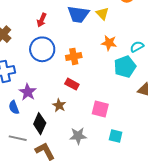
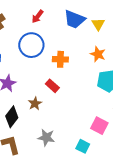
pink square: (100, 109) -> (99, 126), moved

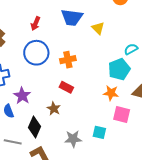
yellow triangle: (98, 24) -> (98, 28), moved
orange star: (98, 54) -> (111, 93), moved
cyan square: (83, 146) -> (99, 132), moved

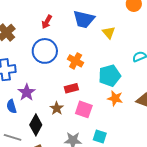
orange cross: (68, 60) -> (76, 61), turned 35
cyan pentagon: (119, 69) -> (110, 76), moved
red rectangle: (66, 87) -> (71, 88), turned -48
pink square: (122, 114) -> (84, 109), moved

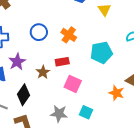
blue circle: (45, 51) -> (39, 32), moved, size x0.7
orange star: (115, 98) -> (116, 93), moved
brown star: (57, 108) -> (43, 72), moved

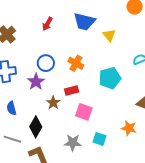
purple star: (17, 62) -> (36, 82), moved
orange star: (116, 93) -> (129, 128), moved

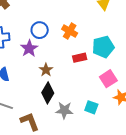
red rectangle: (72, 91) -> (80, 58), moved
pink square: (84, 112) -> (108, 79), moved, turned 36
black diamond: (36, 127) -> (48, 93), moved

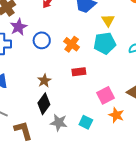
cyan pentagon: (103, 47) -> (105, 43), moved
purple star: (29, 48) -> (19, 27), moved

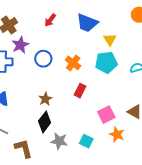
red rectangle: (79, 72) -> (80, 91), turned -56

